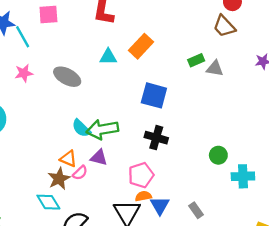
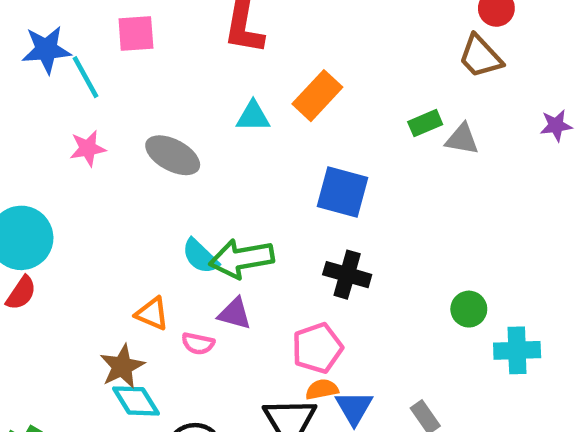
orange triangle: (68, 159) -> (152, 314), moved
pink semicircle: (80, 173) -> (198, 343), turned 56
brown star: (59, 179) -> (122, 366), moved

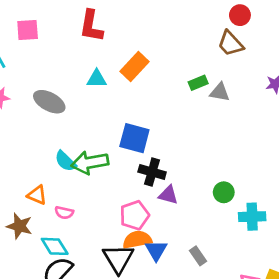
blue square: (343, 192) -> (134, 138), moved
purple triangle: (235, 314) -> (168, 195), moved
brown star: (122, 366) -> (20, 226), turned -30
orange semicircle: (322, 389) -> (137, 240), size x1.5
cyan diamond: (136, 401) -> (55, 246), moved

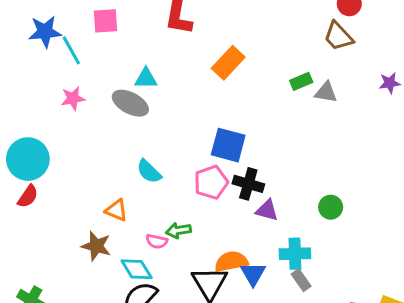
cyan triangle: (97, 79) -> (146, 78), moved
green arrow: (90, 163) -> (178, 230), moved, size x0.6
pink semicircle: (64, 213) -> (157, 241), moved
pink pentagon: (134, 215) -> (211, 182), moved
cyan cross: (252, 217) -> (295, 254), moved

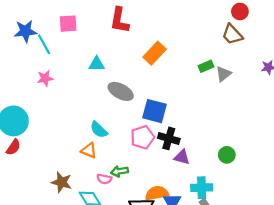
gray triangle: (326, 92) -> (224, 74), turned -49
gray ellipse: (130, 103) -> (121, 91), moved
orange triangle: (116, 210) -> (89, 150), moved

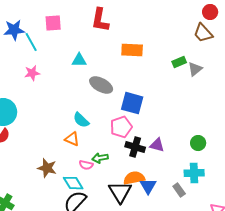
orange rectangle: (155, 53) -> (132, 50), turned 50
black cross: (169, 138) -> (135, 147), moved
cyan cross: (202, 188) -> (194, 173), moved

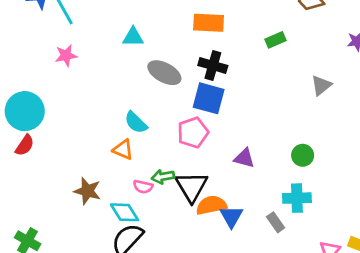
gray triangle: (195, 69) -> (321, 85), moved
black cross: (135, 147) -> (213, 66), moved
black triangle: (120, 192) -> (191, 187), moved

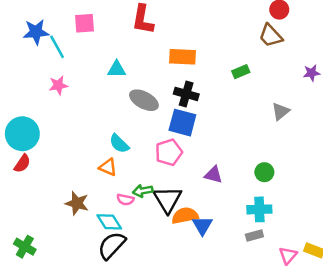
gray rectangle: (276, 222) -> (254, 235), moved, turned -70

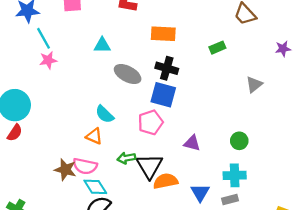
cyan line: (57, 47) -> (44, 38), moved
pink semicircle: (125, 199) -> (85, 166), moved, size x1.5
blue triangle: (202, 226) -> (200, 193), moved

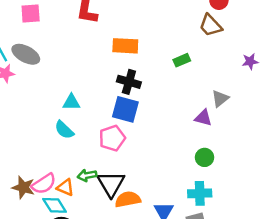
cyan triangle: (102, 45) -> (71, 102), moved
gray ellipse: (128, 74) -> (26, 54), moved
orange triangle: (94, 136) -> (65, 187), moved
purple triangle: (192, 143) -> (203, 118), moved
pink semicircle: (85, 166) -> (44, 184), turned -45

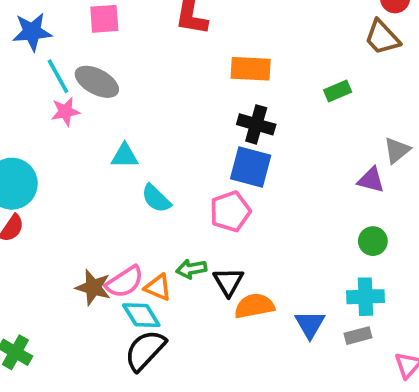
cyan triangle: (71, 102) -> (125, 156), moved
black triangle: (111, 184) -> (228, 282), size x0.7

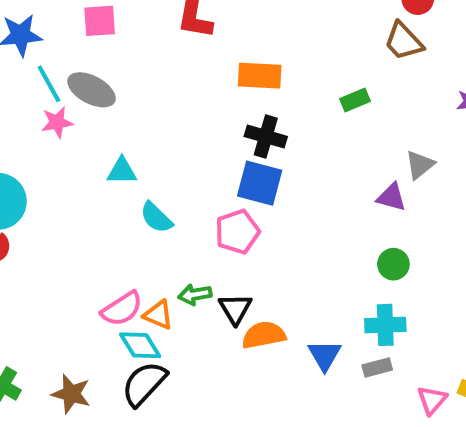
brown star: (93, 287) -> (71, 394), moved

